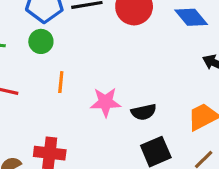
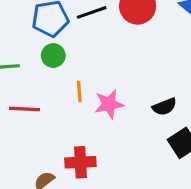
pink star: (105, 102) -> (109, 104), moved

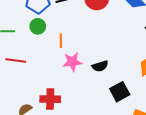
orange line: (79, 91) -> (61, 41), moved
black semicircle: (165, 107) -> (100, 66), moved

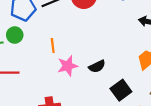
green circle: (38, 26) -> (15, 35), moved

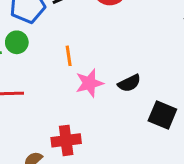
black square: (121, 90) -> (162, 115), turned -30

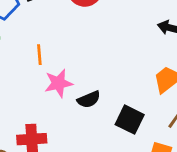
black semicircle: (129, 83) -> (89, 99), moved

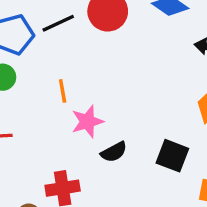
black semicircle: (89, 99) -> (114, 152), moved

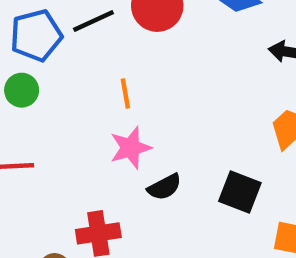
orange line: (63, 91) -> (125, 94), moved

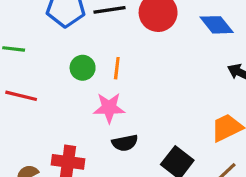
green circle: (22, 90) -> (83, 68), moved

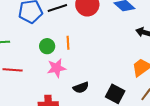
pink star: (109, 108) -> (57, 68), moved

